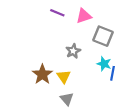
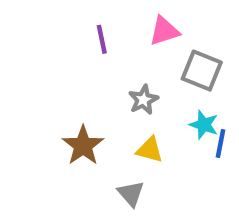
purple line: (57, 13) -> (102, 39), moved, turned 56
yellow triangle: (64, 77) -> (150, 150), moved, turned -40

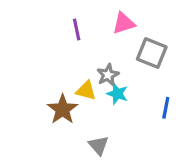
cyan star: (204, 125) -> (117, 94), moved
yellow triangle: (150, 150) -> (86, 91), moved

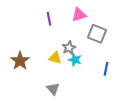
brown star: (63, 109) -> (20, 61), moved
gray triangle: (99, 145) -> (53, 89), moved

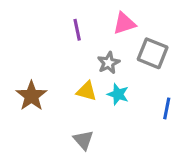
gray star: (69, 48) -> (109, 63), moved

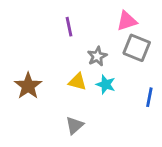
pink triangle: (124, 23) -> (127, 21), moved
gray triangle: (83, 140) -> (75, 125), turned 30

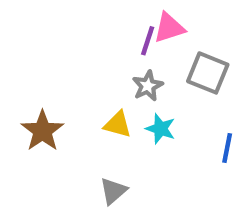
pink triangle: (127, 21) -> (169, 28), moved
purple line: (69, 27) -> (148, 41), moved, turned 30

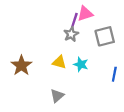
gray square: (208, 73) -> (105, 36), turned -36
gray star: (148, 86) -> (71, 34), moved

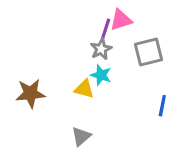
cyan star: (81, 64) -> (101, 75), moved
brown star: (21, 65) -> (31, 93), turned 30

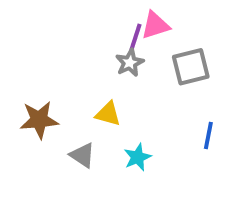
cyan star: (101, 75) -> (138, 157), moved, turned 30
gray triangle: (81, 136) -> (82, 155), moved, turned -45

